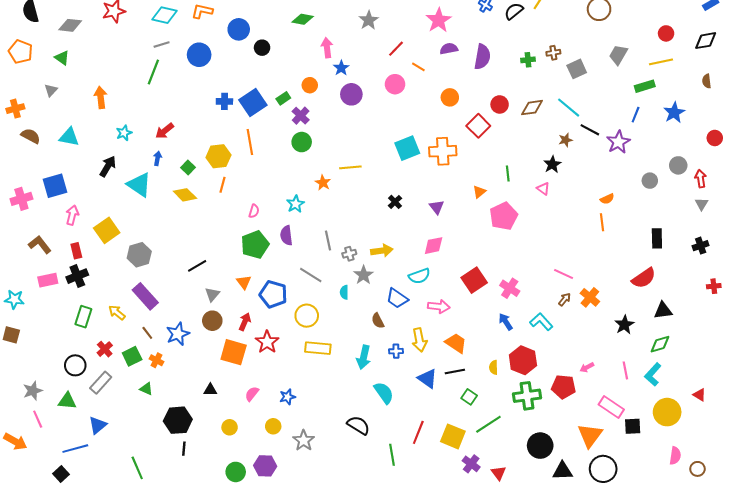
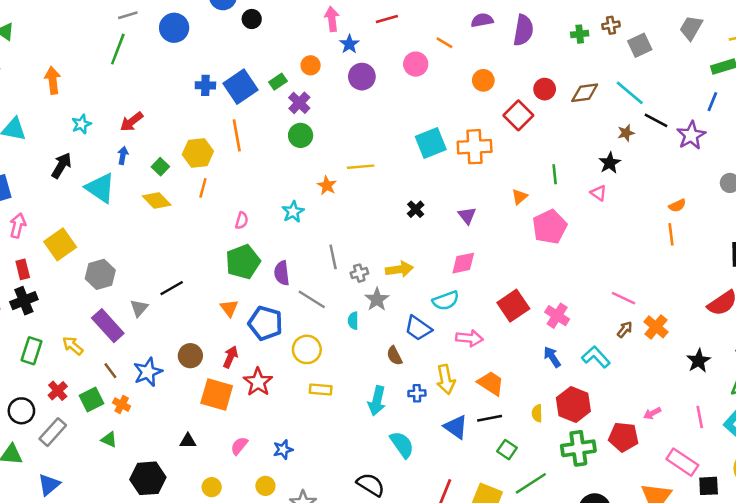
red line: (396, 49) -> (387, 19), moved, turned 30
purple semicircle: (286, 235) -> (282, 273), moved
gray triangle: (212, 294) -> (139, 308), moved
yellow rectangle: (318, 348) -> (321, 389), size x0.7

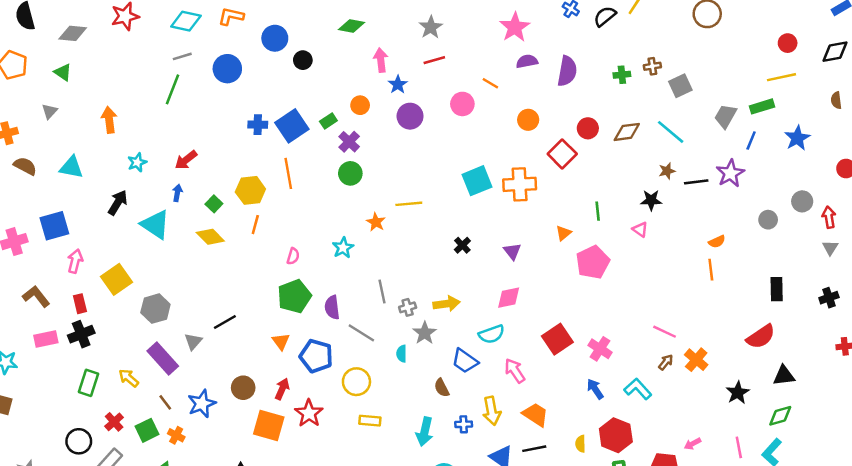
gray trapezoid: (691, 28) -> (725, 116), moved
black line: (656, 120) -> (696, 182), moved, turned -35
black star: (610, 163) -> (651, 200), turned 30
pink arrow: (470, 338) -> (515, 371), turned -130

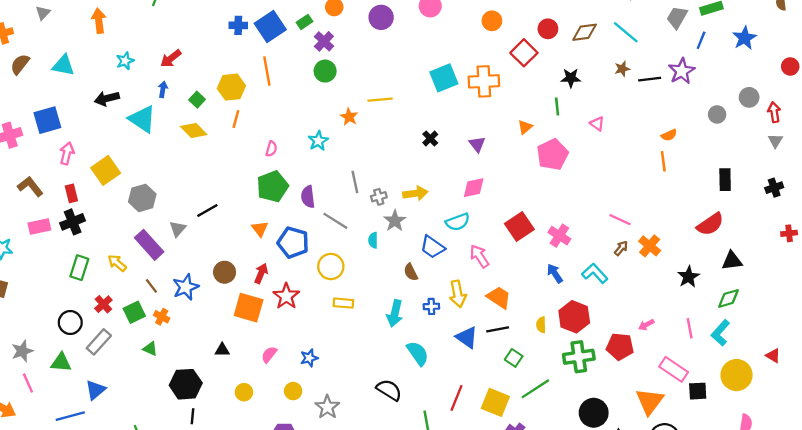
brown semicircle: (25, 166) -> (20, 64), turned -80
black star: (651, 200) -> (571, 78), moved
black arrow: (118, 203) -> (107, 98), turned -135

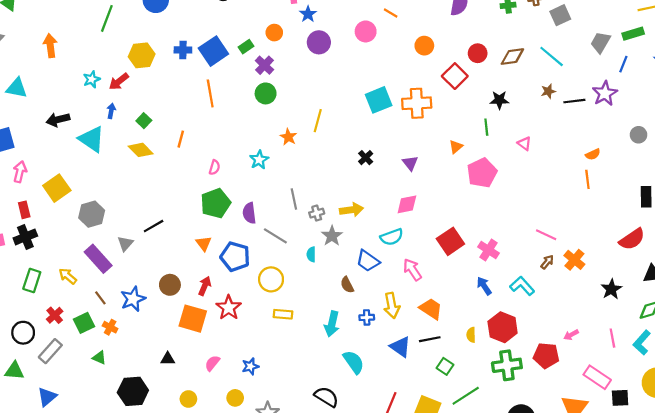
cyan star: (125, 61) -> (92, 79), moved
yellow hexagon: (231, 87) -> (142, 55), moved
yellow line: (380, 100) -> (318, 121), turned -70

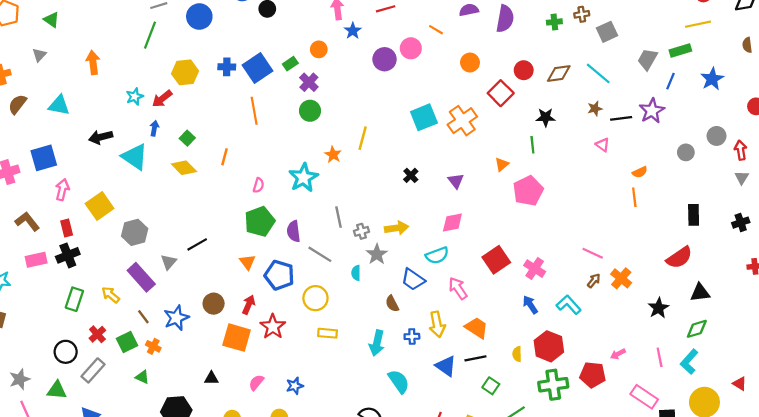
purple circle: (319, 42) -> (385, 59), moved
orange cross: (417, 103) -> (462, 121), turned -32
pink triangle: (524, 143) -> (603, 145), moved
cyan star: (259, 160) -> (303, 178), size x1.5

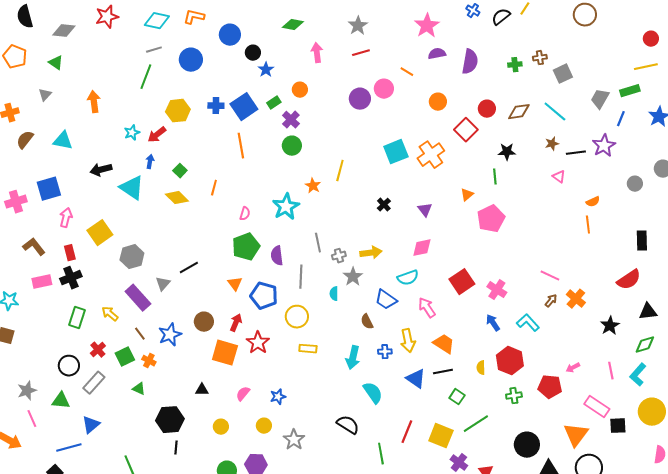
blue star: (353, 31) -> (266, 70), moved
gray line: (320, 254) -> (301, 277), turned 60
green cross: (553, 385) -> (514, 396), size x0.6

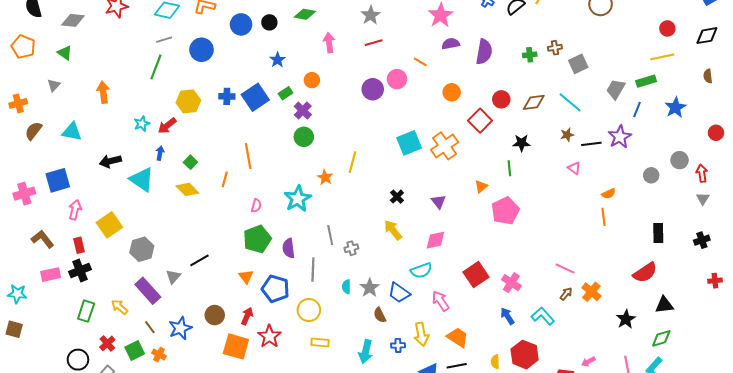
black circle: (253, 53) -> (269, 22), moved
orange line: (241, 146) -> (248, 156), moved
yellow arrow: (371, 253) -> (393, 230), moved, turned -120
gray star: (353, 277) -> (370, 288), moved

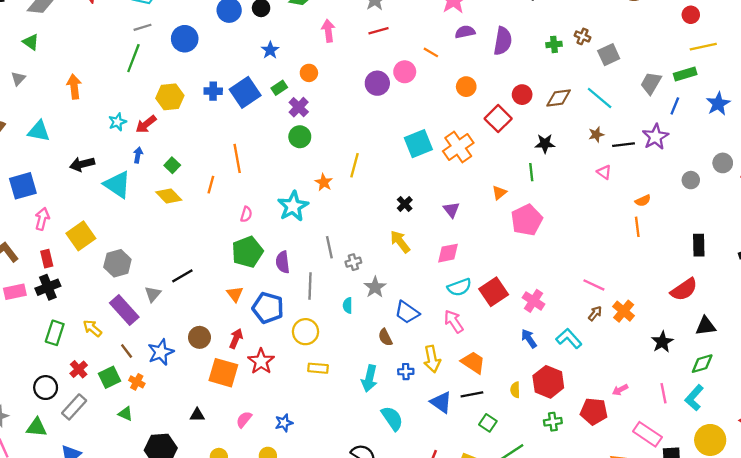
red circle: (667, 28) -> (691, 15), moved
brown cross: (555, 48) -> (582, 36), turned 32
cyan semicircle: (421, 271) -> (459, 287), moved
gray star: (370, 288) -> (375, 287), moved

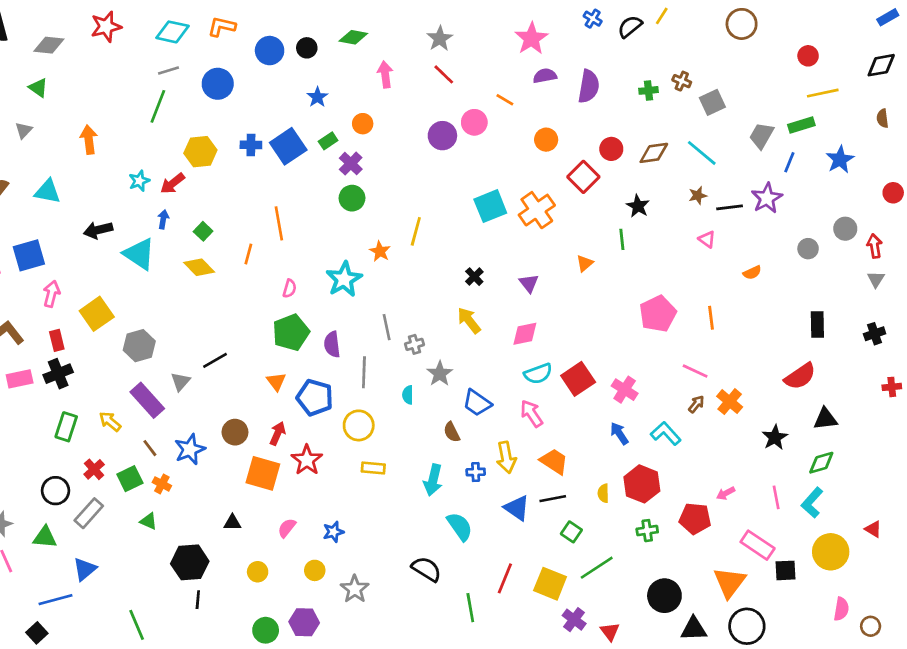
red line: (378, 31) -> (444, 74), turned 60
black star: (545, 144) -> (638, 206), turned 30
pink pentagon: (527, 220) -> (658, 314), moved
orange line: (637, 227) -> (711, 318), moved

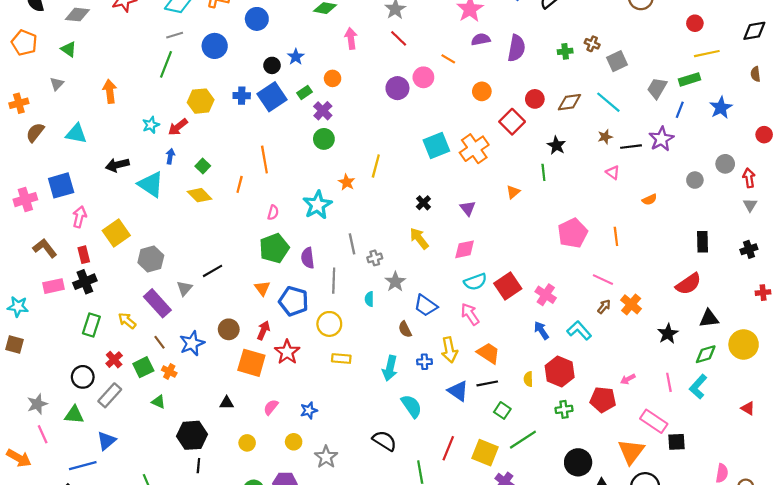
black circle: (307, 48) -> (272, 65), moved
yellow circle: (831, 552) -> (744, 344), moved

